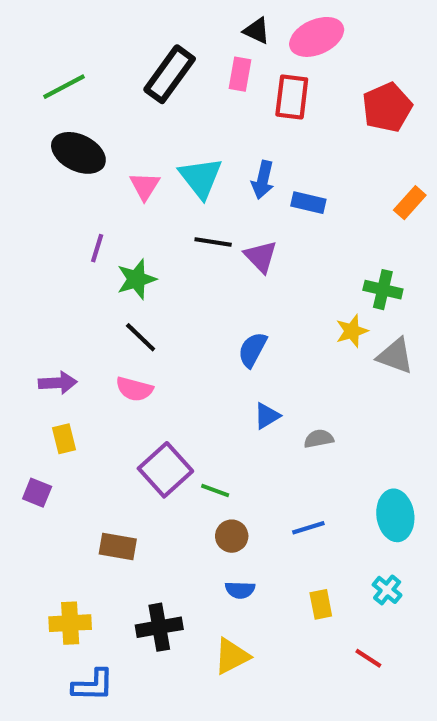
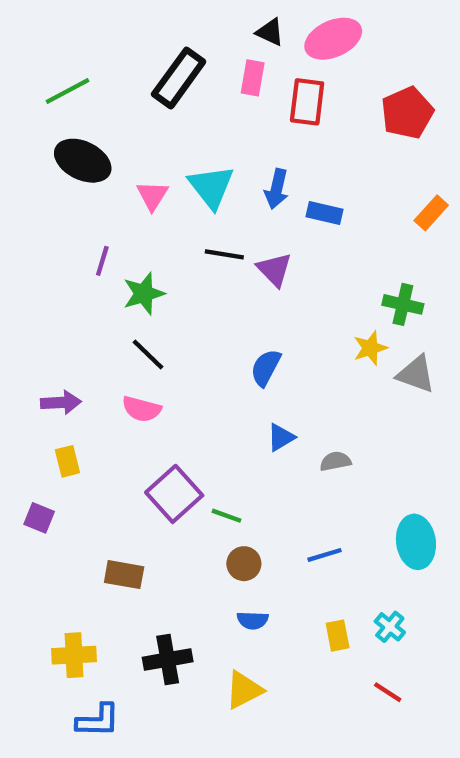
cyan cross: (387, 590) -> (390, 627), moved

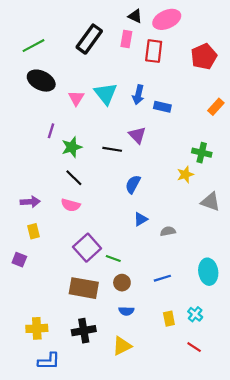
black line: (224, 254) -> (112, 149), moved
gray triangle: (416, 374) -> (210, 202), moved
brown rectangle: (124, 575) -> (84, 288), moved, size x1.5

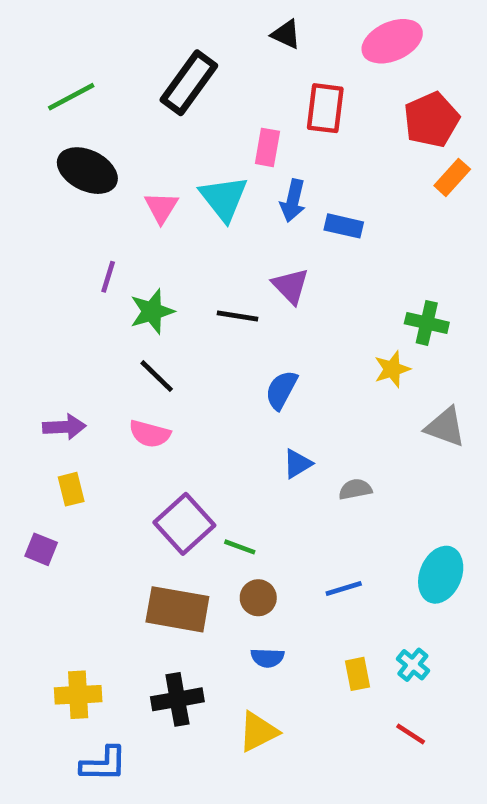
pink ellipse: (167, 19) -> (392, 41), moved
pink rectangle: (126, 39) -> (267, 147), moved
orange rectangle: (216, 107) -> (452, 177), moved
cyan ellipse: (208, 272) -> (441, 575), turned 30

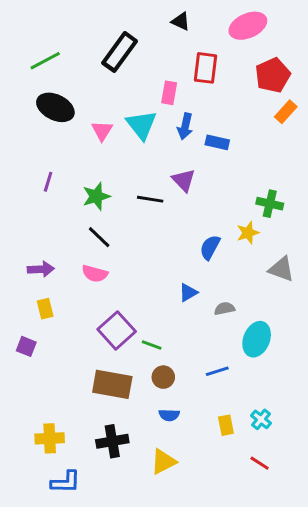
purple line: (108, 277) -> (48, 182), moved
blue semicircle: (281, 390) -> (210, 247), moved
cyan ellipse: (441, 575) -> (257, 339), moved

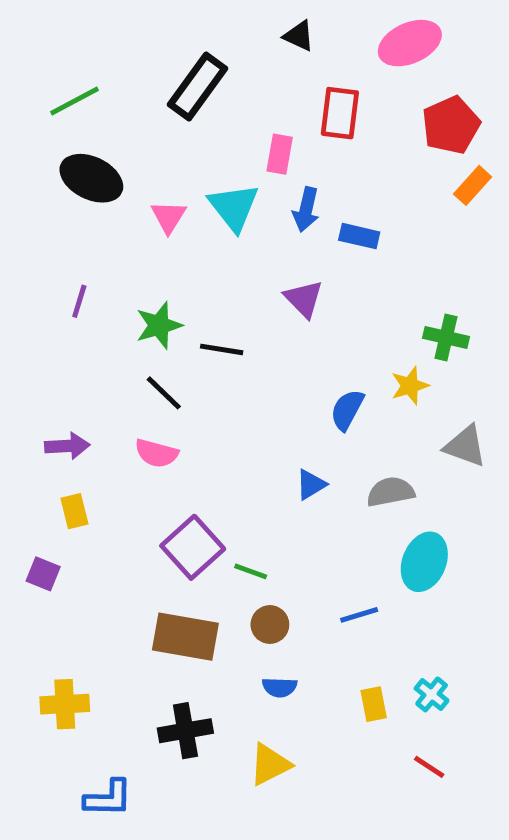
black line: (150, 199) -> (222, 349), moved
gray semicircle: (225, 309) -> (391, 492), moved, size x1.4
yellow cross: (50, 438) -> (65, 704), moved

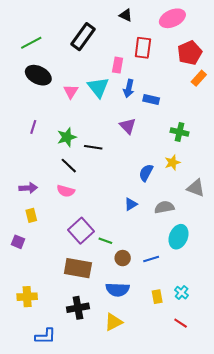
green cross: (446, 337) -> (180, 132), moved
brown circle: (270, 625) -> (123, 258), moved
blue semicircle: (280, 687) -> (118, 290), size x1.6

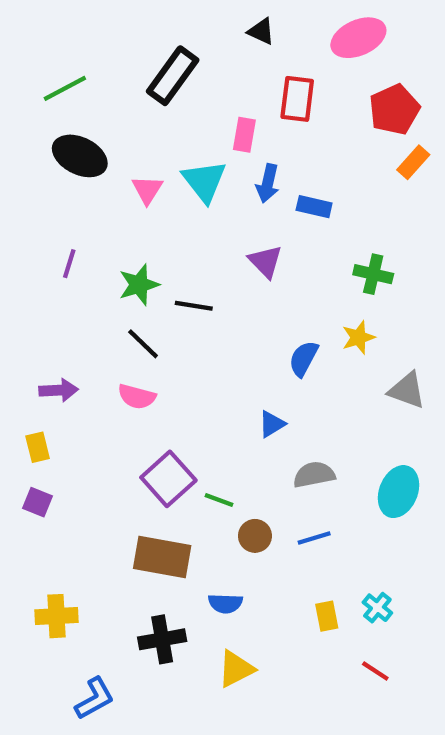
gray semicircle: (164, 207) -> (314, 475), moved
yellow rectangle: (31, 215) -> (38, 447), moved
cyan ellipse: (178, 237) -> (399, 492), moved
blue semicircle: (118, 290) -> (225, 603), moved, size x0.7
blue L-shape: (45, 336) -> (95, 698), turned -30

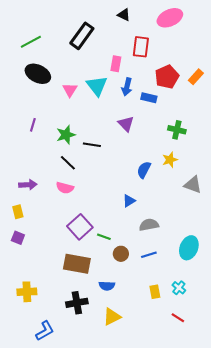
red pentagon: (394, 109) -> (167, 77), moved
cyan ellipse: (399, 492) -> (189, 248), moved

